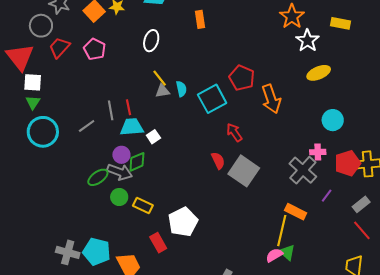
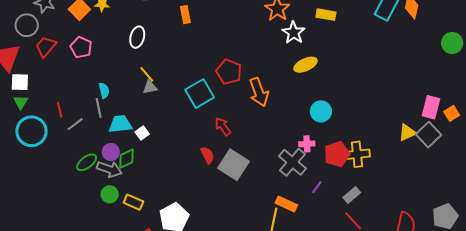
cyan semicircle: (181, 89) -> (104, 90), moved
red line: (128, 107) -> (60, 110), moved
green ellipse: (98, 177) -> (87, 162), moved

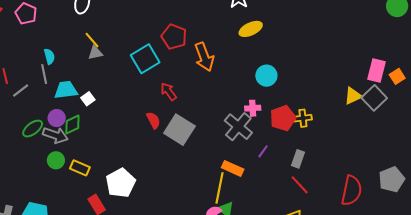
yellow cross: (357, 154) -> (303, 118), size x0.7
gray rectangle: (352, 195) -> (298, 159), turned -30

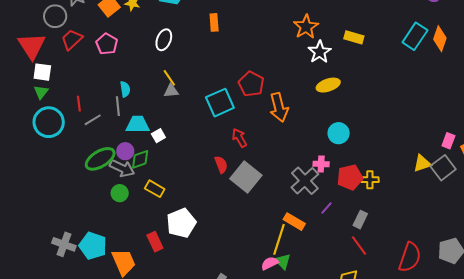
pink rectangle: (376, 70) -> (448, 141), size x0.7
green ellipse: (33, 129) -> (100, 159), size x1.4
yellow rectangle: (80, 168) -> (155, 189), moved

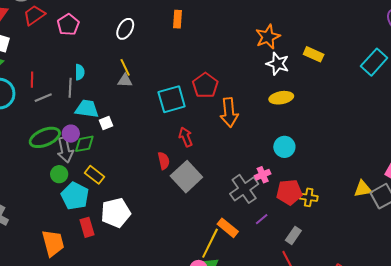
white star: (320, 52) -> (278, 64), turned -30
pink cross: (321, 164) -> (263, 175), turned -35
gray arrow: (122, 168) -> (65, 150), turned 45
cyan pentagon: (93, 246) -> (75, 196), moved

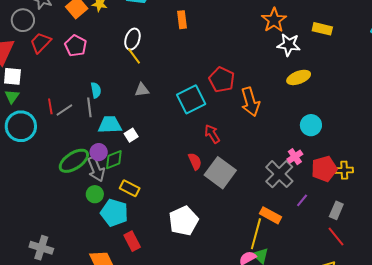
yellow line: (125, 67) -> (134, 56), moved
gray line: (43, 98) -> (64, 110), moved
white pentagon: (116, 213) -> (184, 221), moved

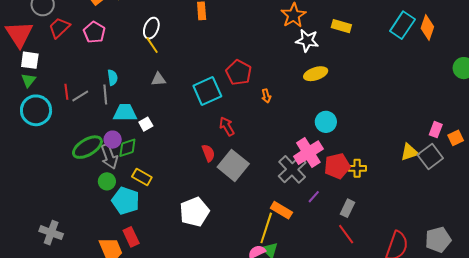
orange arrow: (250, 102) -> (266, 96), size x0.5
pink cross: (295, 157) -> (308, 153), size x1.8
red rectangle: (132, 241) -> (131, 237), moved

